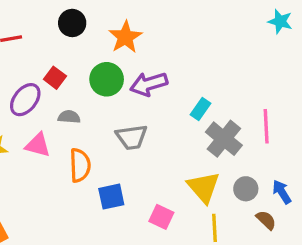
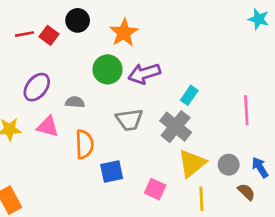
red square: (55, 78) -> (49, 35), moved
gray cross: (224, 139) -> (176, 127), moved
yellow triangle: (204, 187) -> (192, 163), turned 32

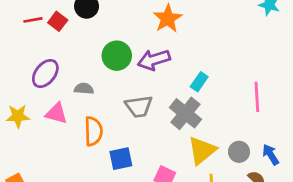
orange star: (124, 33) -> (168, 19), moved

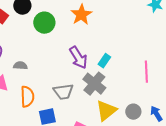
green circle: (117, 56) -> (44, 23), moved
purple arrow: (154, 60) -> (78, 58), moved, turned -105
gray trapezoid: (139, 106) -> (63, 92), moved

